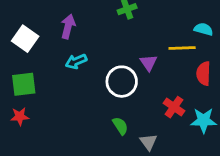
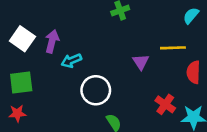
purple arrow: (68, 27) -> (52, 41), moved
cyan semicircle: (204, 29) -> (191, 16), moved, turned -66
white circle: (122, 82) -> (96, 90), moved

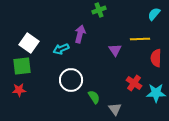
white square: (22, 39) -> (29, 43), moved
purple arrow: (52, 41) -> (80, 34), moved
white circle: (96, 90) -> (71, 80), moved

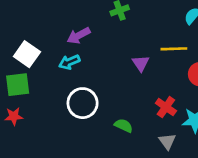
purple arrow: (80, 34) -> (79, 36), moved, turned -132
green semicircle: (94, 97) -> (124, 126), moved, turned -32
gray triangle: (115, 109) -> (167, 141), moved

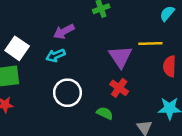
purple triangle: (141, 63) -> (120, 57), size x1.5
red cross: (166, 107) -> (119, 88), moved

